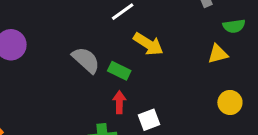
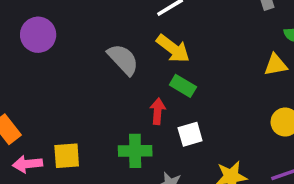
yellow arrow: (148, 44) -> (173, 49), moved
green rectangle: (119, 71) -> (183, 86), moved

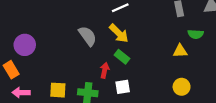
purple circle: (38, 35) -> (25, 45), moved
yellow square: (67, 156) -> (58, 90), moved

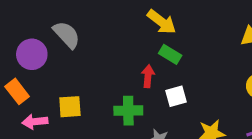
gray semicircle: (88, 36) -> (67, 35), moved
yellow square: (58, 90) -> (70, 107), moved

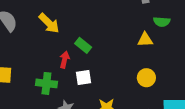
yellow arrow: (162, 22) -> (49, 23), moved

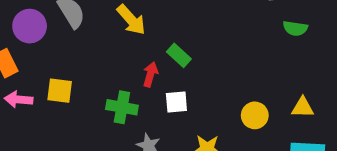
yellow triangle: (145, 40) -> (303, 108), moved
yellow circle: (146, 78) -> (255, 115), moved

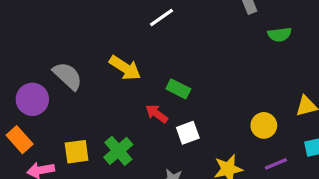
red arrow: (150, 74) -> (157, 114), turned -55
green cross: (122, 107) -> (118, 151), moved, turned -36

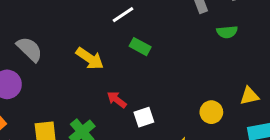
gray semicircle: (68, 76) -> (30, 49), moved
green rectangle: (178, 89) -> (140, 47), moved

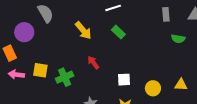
white square: (144, 117) -> (124, 80), moved

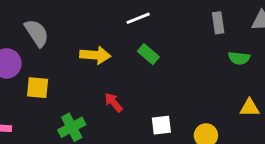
yellow arrow: (83, 31) -> (95, 55), turned -42
yellow square: (40, 70) -> (38, 88), moved
yellow triangle: (181, 85) -> (250, 108), moved

